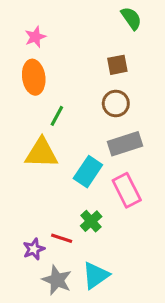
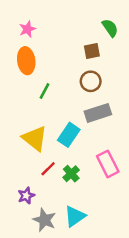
green semicircle: (131, 18) -> (110, 28), moved
yellow triangle: (41, 153) -> (35, 138), moved, turned 36
pink rectangle: (127, 190) -> (108, 164), moved
red line: (62, 238) -> (48, 169), moved, turned -63

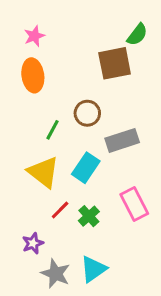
green semicircle: (110, 28) -> (137, 35), turned 72
brown square: (92, 51) -> (115, 63), size x1.6
brown circle: (91, 81) -> (87, 113), moved
green line: (44, 91) -> (53, 130), moved

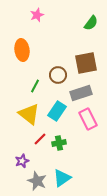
pink star: (34, 36) -> (37, 15), moved
brown square: (115, 63) -> (86, 63), moved
pink rectangle: (134, 204) -> (88, 119), moved
green cross: (89, 216) -> (59, 143), turned 32

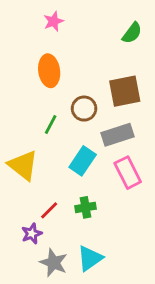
orange ellipse: (22, 50) -> (49, 71), moved
yellow triangle: (29, 114) -> (23, 165), moved
red line: (40, 139) -> (49, 210), moved

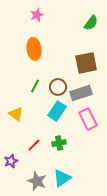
brown circle: (84, 109) -> (58, 87), moved
yellow triangle: (23, 165) -> (16, 114), size x0.7
purple star: (32, 234) -> (11, 161), moved

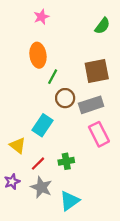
green line: (35, 86) -> (53, 77), moved
cyan rectangle: (57, 111) -> (42, 125), moved
yellow triangle: (16, 114) -> (18, 146), moved
gray star: (37, 181) -> (41, 187), moved

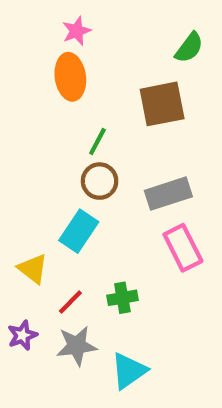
orange ellipse: (38, 55) -> (70, 77), moved
brown square: (97, 71) -> (162, 104), moved
brown circle: (65, 98) -> (100, 181), moved
gray star: (41, 187) -> (77, 346), turned -30

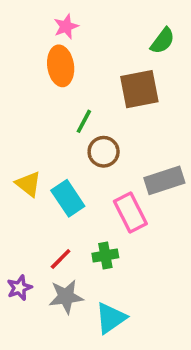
brown circle: (100, 181) -> (104, 152), moved
gray rectangle: (168, 194) -> (164, 180), moved
cyan rectangle: (79, 231) -> (68, 198), turned -68
pink rectangle: (183, 248) -> (130, 213), moved
yellow triangle: (33, 269) -> (28, 184), moved

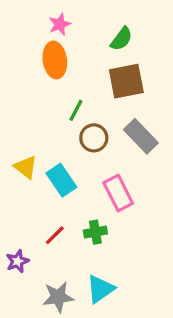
green semicircle: (163, 41) -> (121, 39), moved
gray rectangle: (164, 180) -> (141, 136), moved, turned 64
gray star: (66, 297) -> (58, 297), moved

